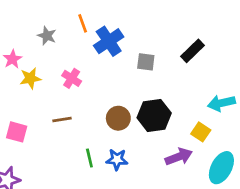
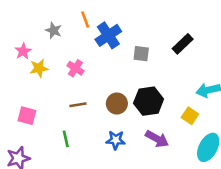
brown line: (62, 120) -> (78, 105), moved
purple arrow: (179, 157) -> (157, 139), moved, turned 50
green line: (89, 158) -> (66, 139), moved

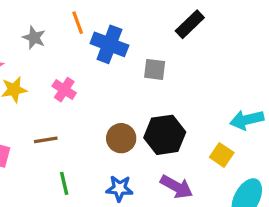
blue cross: (108, 35) -> (109, 44), turned -35
black rectangle: (183, 44) -> (190, 24), moved
brown line: (78, 105) -> (46, 140), moved
green line: (66, 139) -> (64, 183), moved

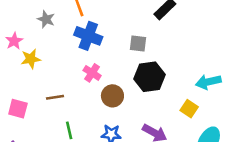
blue cross: (109, 44) -> (88, 36), moved
pink cross: (64, 90) -> (92, 73), moved
black hexagon: (165, 135) -> (150, 77), moved

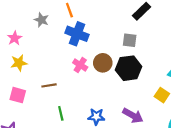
gray square: (138, 44) -> (130, 40), moved
yellow star: (31, 59) -> (19, 63), moved
brown circle: (112, 96) -> (103, 63), moved

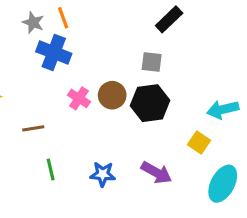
gray star: (41, 20) -> (33, 23), moved
blue cross: (77, 34) -> (54, 53), moved

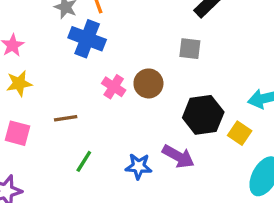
black hexagon: (150, 103) -> (203, 115), moved
green line: (51, 169) -> (84, 161), turned 45
purple arrow: (156, 173) -> (178, 156), moved

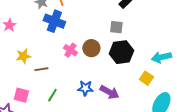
yellow star: (19, 83) -> (23, 56), moved
black hexagon: (203, 115) -> (121, 52), moved
pink square: (17, 133) -> (21, 95), moved
blue star: (139, 166) -> (85, 88), moved

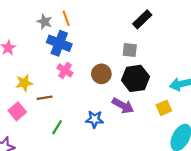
pink cross: (70, 50) -> (65, 70), moved
yellow square: (146, 78) -> (164, 108), turned 32
purple arrow: (109, 92) -> (123, 106), moved
pink square: (21, 95) -> (17, 111), moved, turned 35

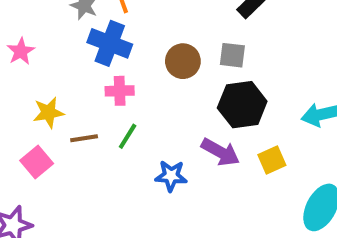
pink cross: (65, 70) -> (120, 91), turned -35
brown circle: (101, 74) -> (183, 61), moved
yellow square: (164, 108) -> (272, 160), moved
green line: (57, 127) -> (128, 136), moved

